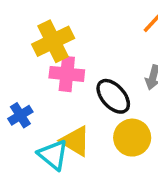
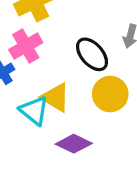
pink cross: (67, 74) -> (26, 46), moved, turned -36

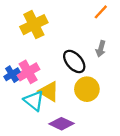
pink cross: (26, 46) -> (28, 72), moved

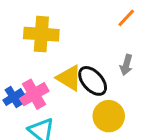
yellow cross: (34, 25) -> (41, 34), turned 30
yellow triangle: (49, 91) -> (69, 78), moved

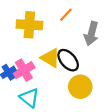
orange line: (126, 18) -> (66, 15), moved
gray arrow: (126, 65) -> (91, 34), moved, size x1.5

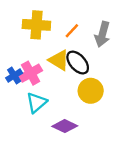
orange line: (66, 15) -> (72, 31), moved
cyan triangle: (29, 98) -> (36, 103), turned 40

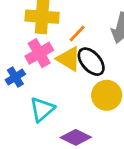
orange line: (72, 31) -> (77, 34), moved
pink cross: (31, 73) -> (39, 53), moved

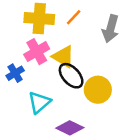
orange line: (77, 34) -> (74, 17), moved
black ellipse: (91, 62) -> (71, 76), moved

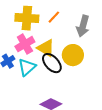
yellow circle: (98, 90) -> (73, 55), moved
cyan triangle: (39, 102) -> (27, 67), moved

